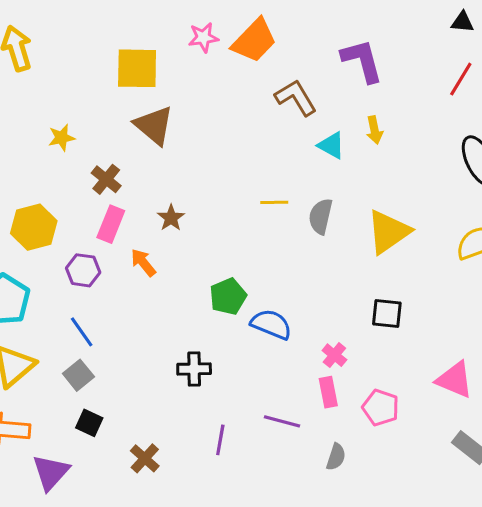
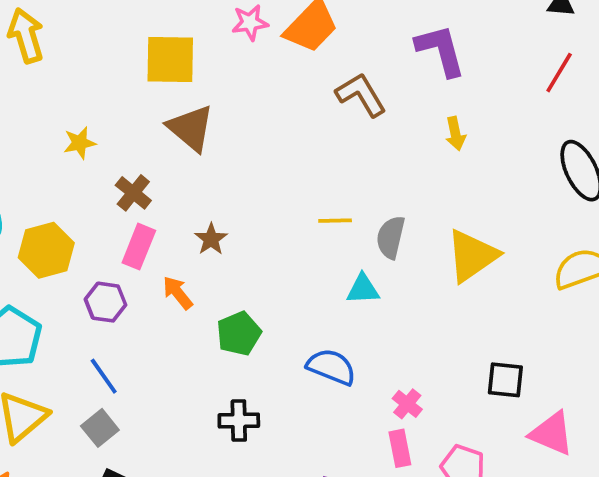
cyan triangle: (331, 145) -> (363, 289), moved, turned -32
green pentagon: (228, 297) -> (239, 334), moved
black square: (387, 313) -> (505, 380), moved

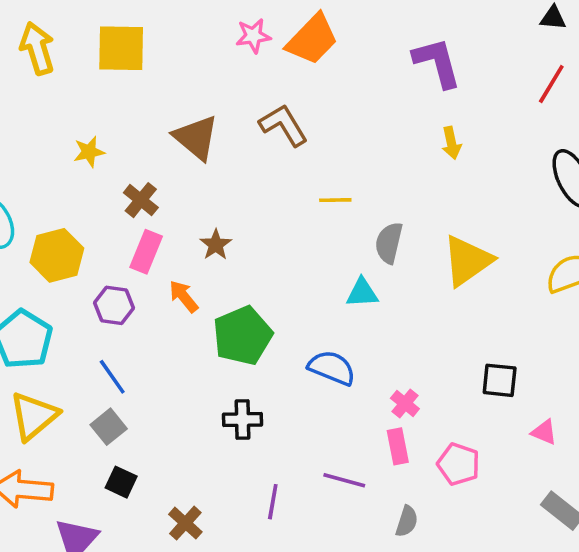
yellow square: (170, 60) -> (121, 48), moved
brown L-shape: (361, 95) -> (284, 125), moved
yellow line: (335, 221) -> (335, 200), moved
green pentagon: (239, 334) -> (243, 336), size x1.4
pink triangle: (552, 434) -> (544, 432), size x0.6

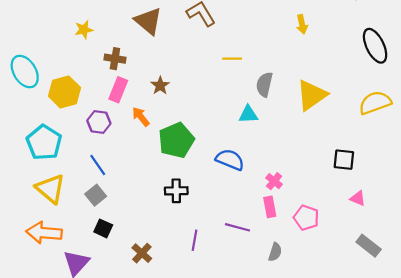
brown cross: (141, 200) -> (115, 59), turned -30
black square: (500, 380) -> (344, 160), moved
yellow triangle: (34, 416) -> (51, 189), turned -40

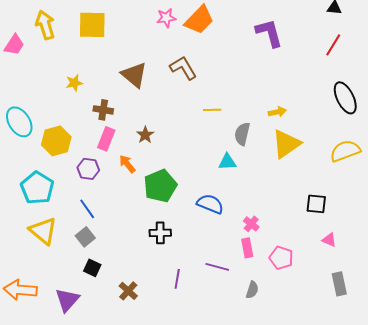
yellow arrow: (302, 24) -> (277, 112), moved, turned -90
orange arrow: (44, 233) -> (20, 290), moved
gray rectangle: (369, 246) -> (339, 284), turned 40

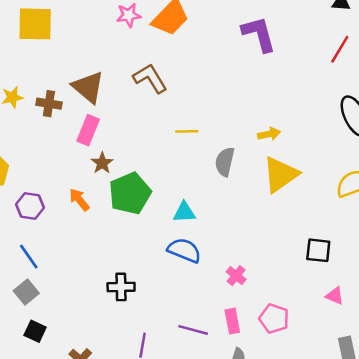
brown cross: (103, 110) -> (49, 104), moved
pink rectangle: (106, 139) -> (88, 130), moved
cyan triangle: (227, 162) -> (184, 212), moved
green pentagon: (160, 186) -> (130, 193), moved
pink rectangle: (247, 248) -> (232, 321), moved

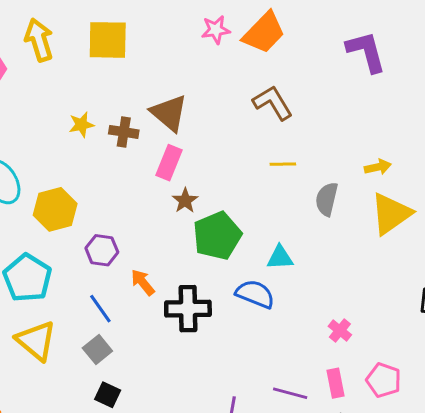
brown L-shape: (150, 78) -> (273, 103), moved
orange arrow: (79, 200) -> (143, 282), moved
blue semicircle: (184, 250) -> (255, 294), moved
black cross: (121, 287) -> (188, 309), moved, size x1.4

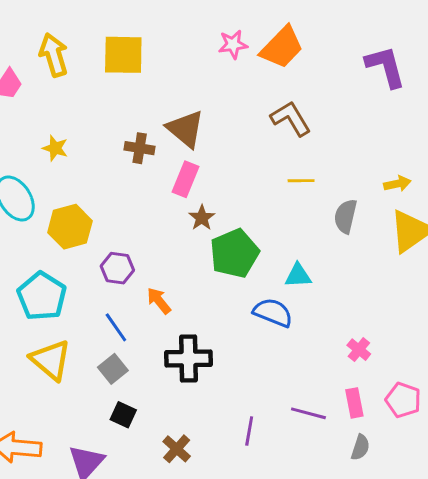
yellow star: (81, 125) -> (55, 148), moved, turned 30
black cross: (188, 309) -> (188, 358), moved

